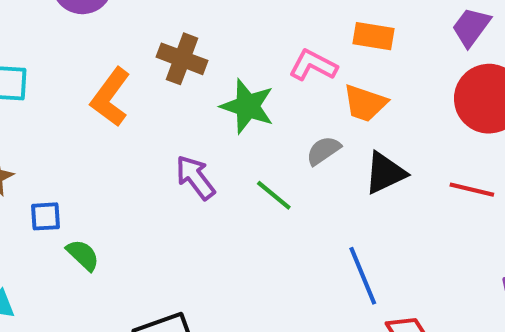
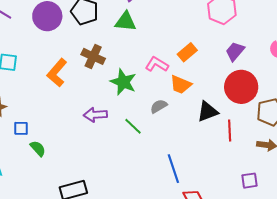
orange rectangle: (374, 36) -> (187, 52), turned -54
black triangle: (385, 173) -> (208, 112), moved
purple arrow: (195, 177) -> (95, 115), turned -60
red line: (472, 190) -> (230, 131), turned 70

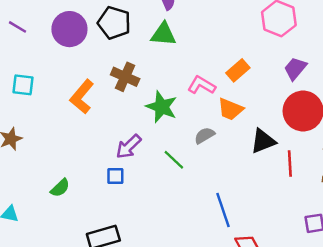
purple arrow: (95, 115) -> (129, 147), turned -40
blue square: (21, 128) -> (115, 176), moved
green semicircle: (38, 148) -> (60, 188), turned 90

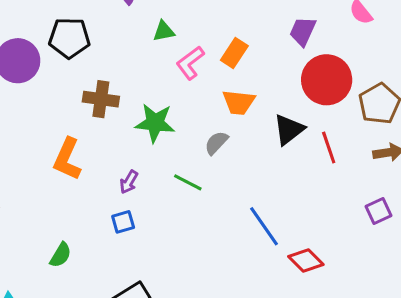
green triangle: (163, 34) -> (164, 31), moved, size x0.7
pink L-shape: (201, 85) -> (190, 63), moved, turned -52
orange L-shape: (82, 97) -> (67, 159), moved
purple arrow: (129, 147) -> (129, 182), size x0.7

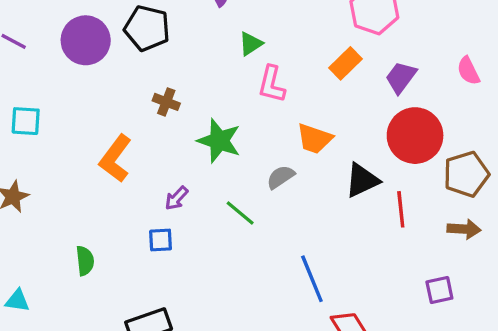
green triangle: (164, 31) -> (251, 44), turned -35
orange rectangle: (234, 53) -> (346, 63), moved
pink L-shape: (190, 63) -> (272, 84), turned -52
brown cross: (101, 99) -> (166, 102), size x0.7
green semicircle: (61, 255) -> (85, 261), turned -50

